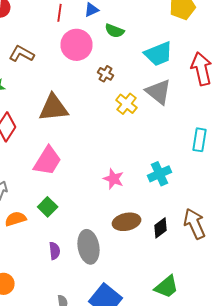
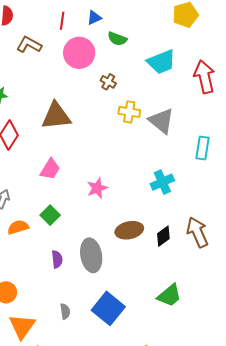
brown L-shape: (22, 54) -> (29, 45), moved
gray triangle: (158, 92) -> (161, 121), moved
yellow cross: (126, 104) -> (129, 112), turned -30
pink trapezoid: (48, 161) -> (50, 169), size x0.7
pink star: (114, 179) -> (97, 188), moved, turned 30

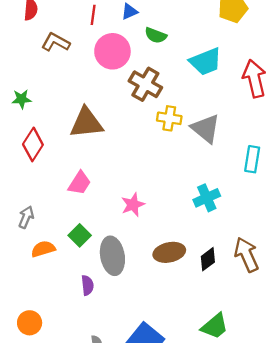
brown cross: (108, 82) -> (145, 84), size x1.8
gray ellipse: (91, 255) -> (112, 256), moved

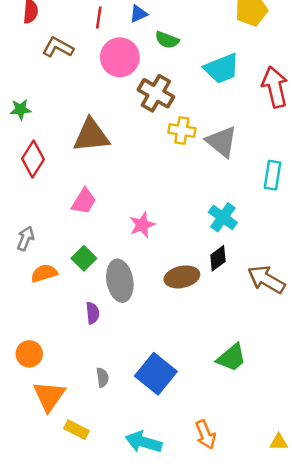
cyan cross: (207, 198) -> (223, 217), turned -30
brown arrow: (246, 255) -> (266, 279), turned -36
black diamond: (208, 259) -> (218, 258), moved

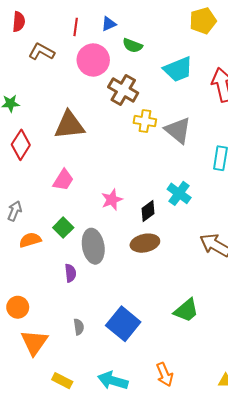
black diamond: (218, 258) -> (148, 211), moved
yellow rectangle: (76, 430) -> (62, 381), moved

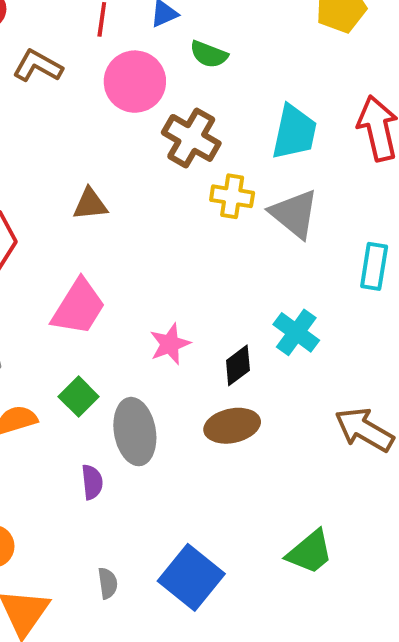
cyan trapezoid: (178, 69) -> (294, 132), moved, turned -56
brown triangle: (69, 125) -> (90, 204), size x0.6
pink trapezoid: (63, 180) -> (79, 307), size x1.4

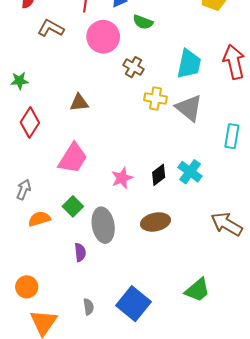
brown cross: (191, 138) -> (133, 67), size x0.7
black diamond: (238, 365) -> (159, 175), moved

